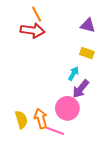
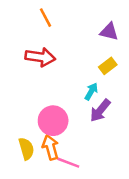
red arrow: (33, 31) -> (40, 57), moved
yellow rectangle: (87, 53) -> (108, 66), turned -56
pink circle: (67, 108) -> (53, 121), moved

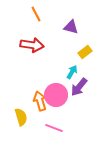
purple triangle: (109, 32) -> (71, 27), moved
pink circle: (53, 121) -> (56, 95), moved
orange arrow: (51, 147) -> (40, 101), moved

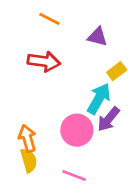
orange line: (36, 14) -> (49, 19), turned -35
cyan arrow: (72, 72) -> (99, 99), size x1.6
orange arrow: (40, 101) -> (27, 138), moved

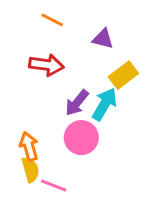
yellow rectangle: (117, 71) -> (123, 75), size x1.4
purple arrow: (108, 119) -> (77, 103), moved
pink line: (74, 176) -> (54, 186), moved

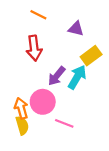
red arrow: (46, 65) -> (34, 48), turned 75
pink circle: (81, 138) -> (43, 102), moved
pink line: (54, 186) -> (64, 123), moved

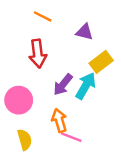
pink circle: (43, 102) -> (19, 100), moved
orange arrow: (21, 108) -> (59, 120), moved

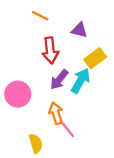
red arrow: (38, 54) -> (50, 50), moved
pink line: (71, 137) -> (67, 129), turned 30
yellow semicircle: (25, 140) -> (36, 143), moved

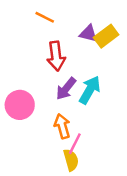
yellow rectangle: (95, 58) -> (106, 36), moved
pink line: (67, 129) -> (75, 144), turned 66
yellow semicircle: (36, 143) -> (71, 160), moved

